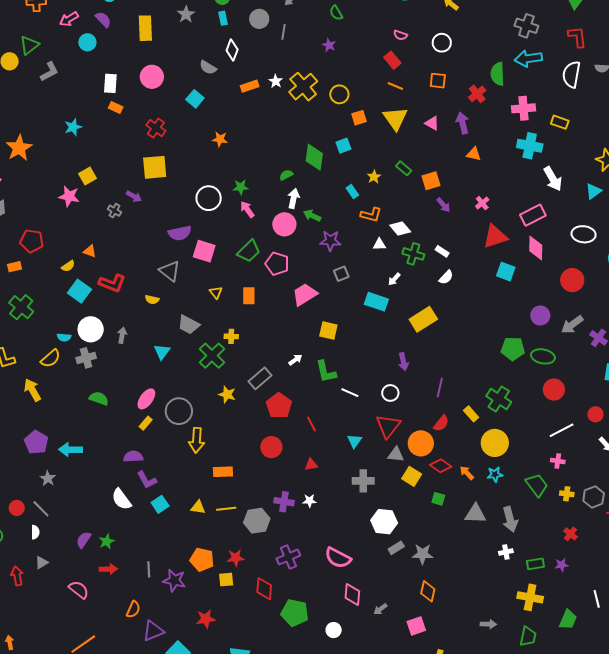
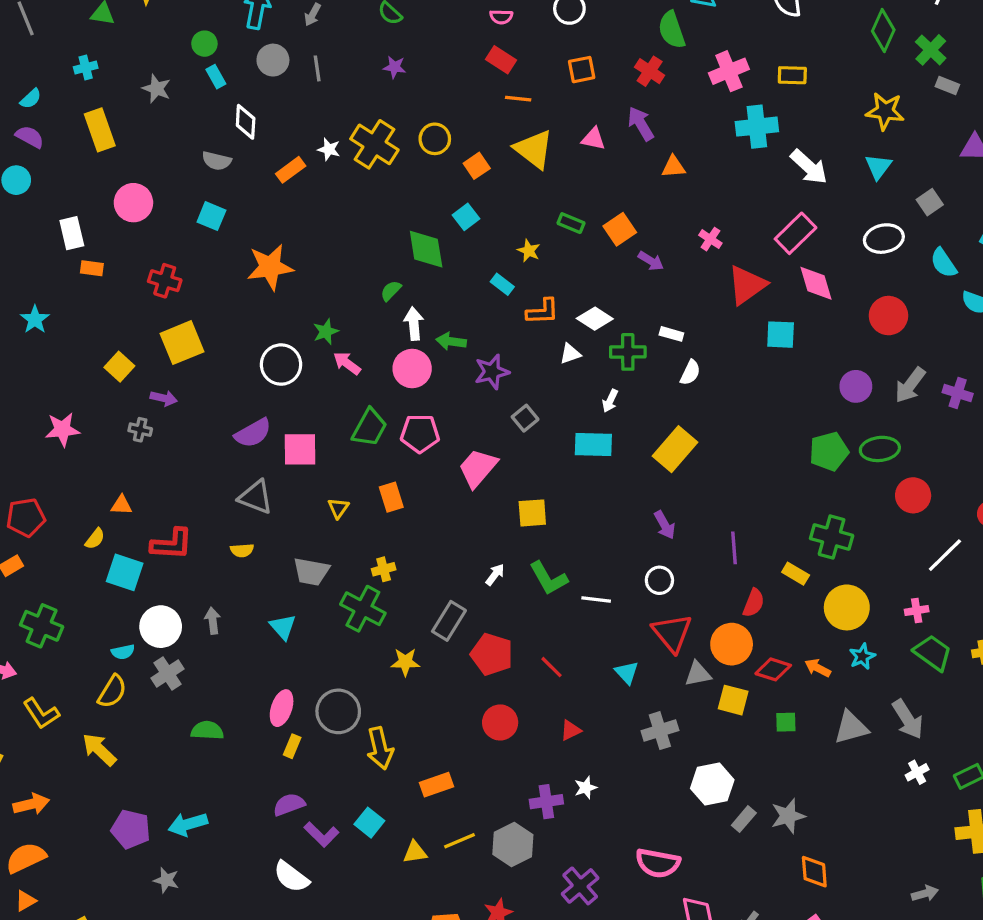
orange star: (220, 139) -> (270, 267), size x1.8
yellow square: (88, 176) -> (119, 367), moved
yellow triangle: (216, 292) -> (338, 508), turned 32
pink cross: (558, 461) -> (917, 610), moved
cyan square: (160, 504) -> (369, 823), moved

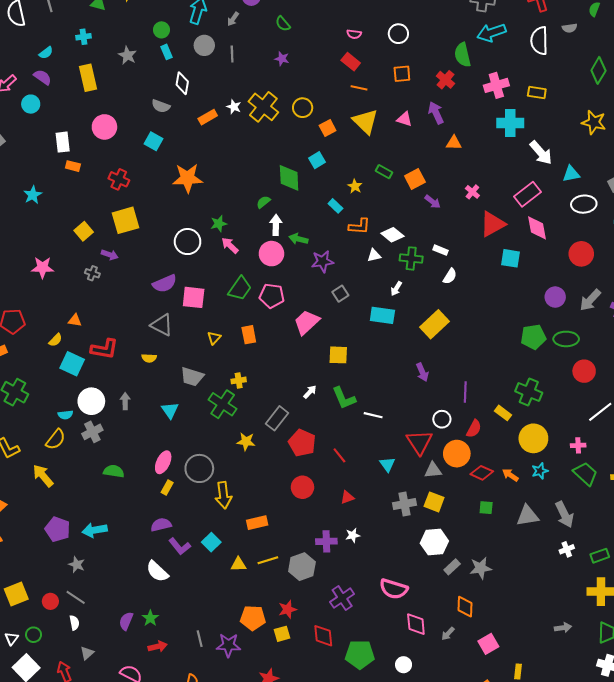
cyan triangle: (878, 167) -> (571, 174), moved, turned 36
white circle: (659, 580) -> (442, 419), moved
yellow square: (733, 700) -> (434, 502), moved
orange diamond: (814, 872) -> (465, 607), moved

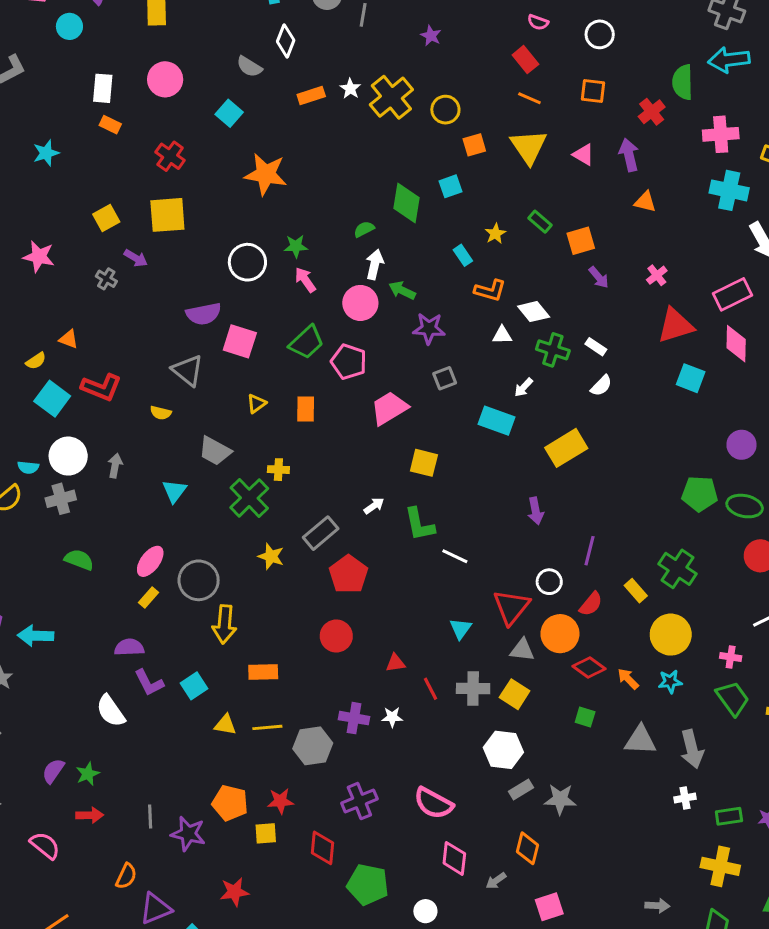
red line: (339, 455) -> (430, 689), moved

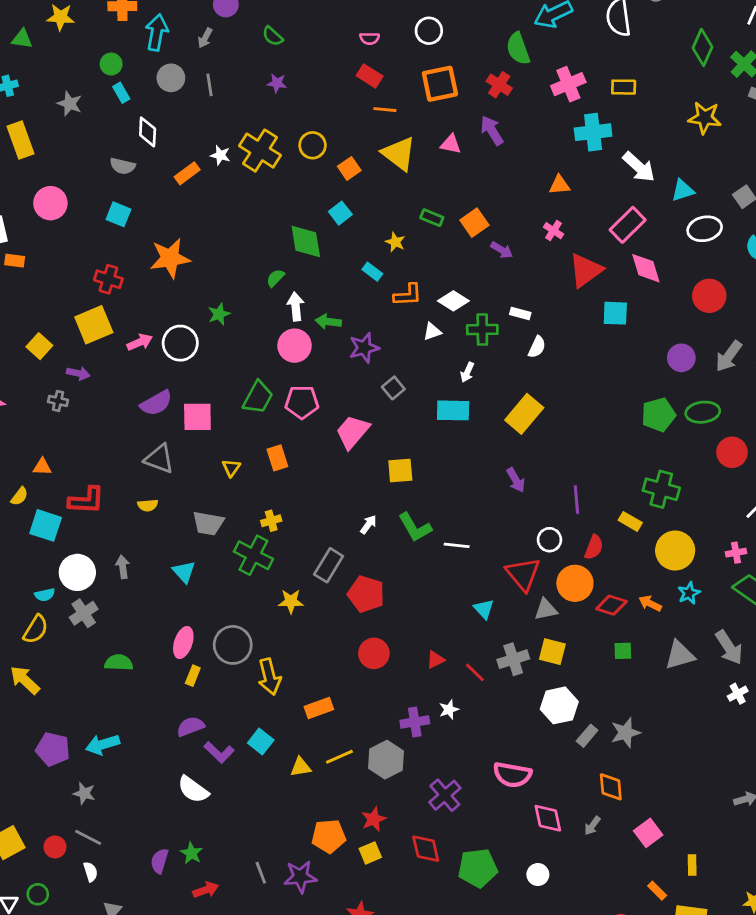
orange square: (593, 91) -> (440, 84), size x1.5
red cross: (170, 156) -> (108, 279), moved
orange triangle: (645, 202) -> (559, 185), moved
pink arrow: (305, 280) -> (140, 342), moved, turned 120

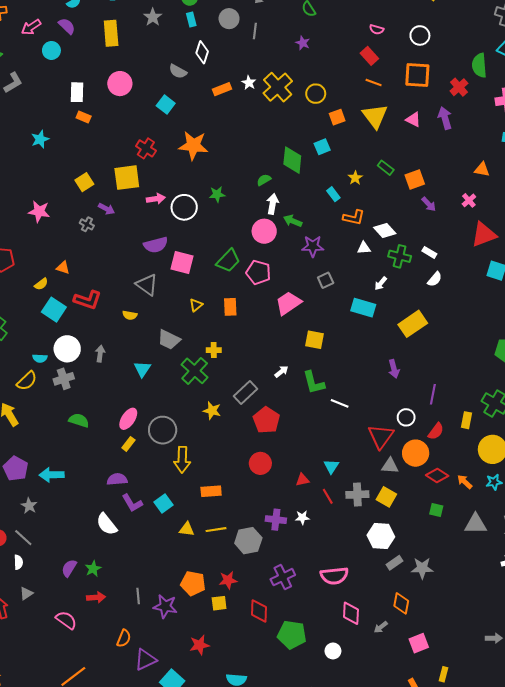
yellow rectangle: (630, 521) -> (467, 420), turned 56
cyan triangle: (484, 609) -> (331, 466), moved
pink semicircle: (512, 775) -> (334, 576), turned -32

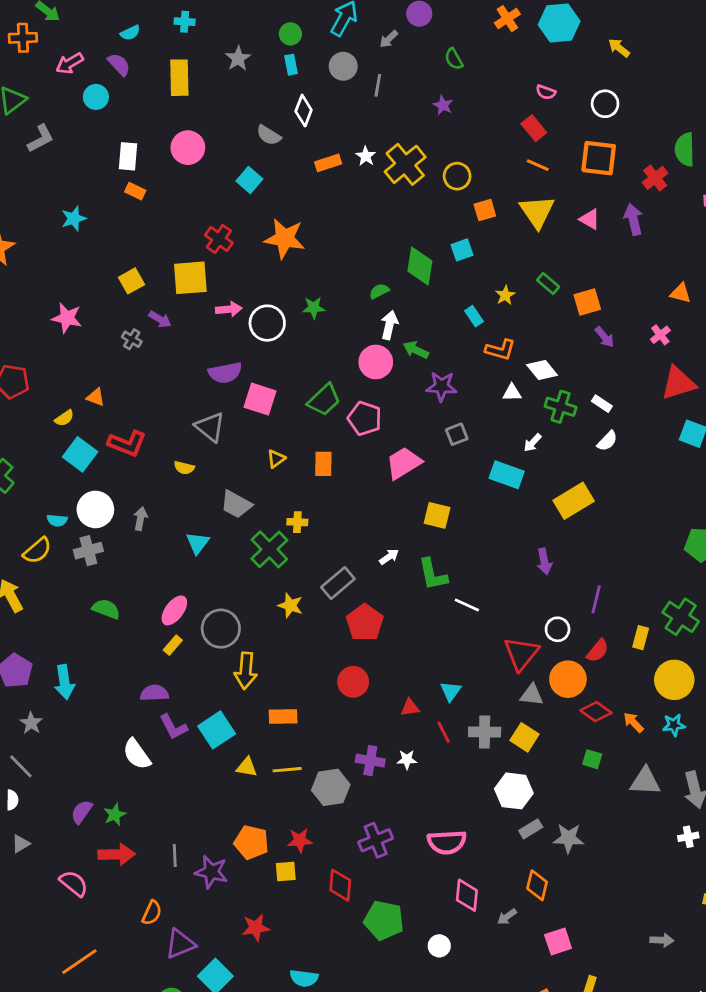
cyan arrow: (52, 475) -> (64, 682), turned -100
cyan square: (164, 504) -> (217, 730), size x1.4
red arrow: (96, 597) -> (117, 854), size x1.4

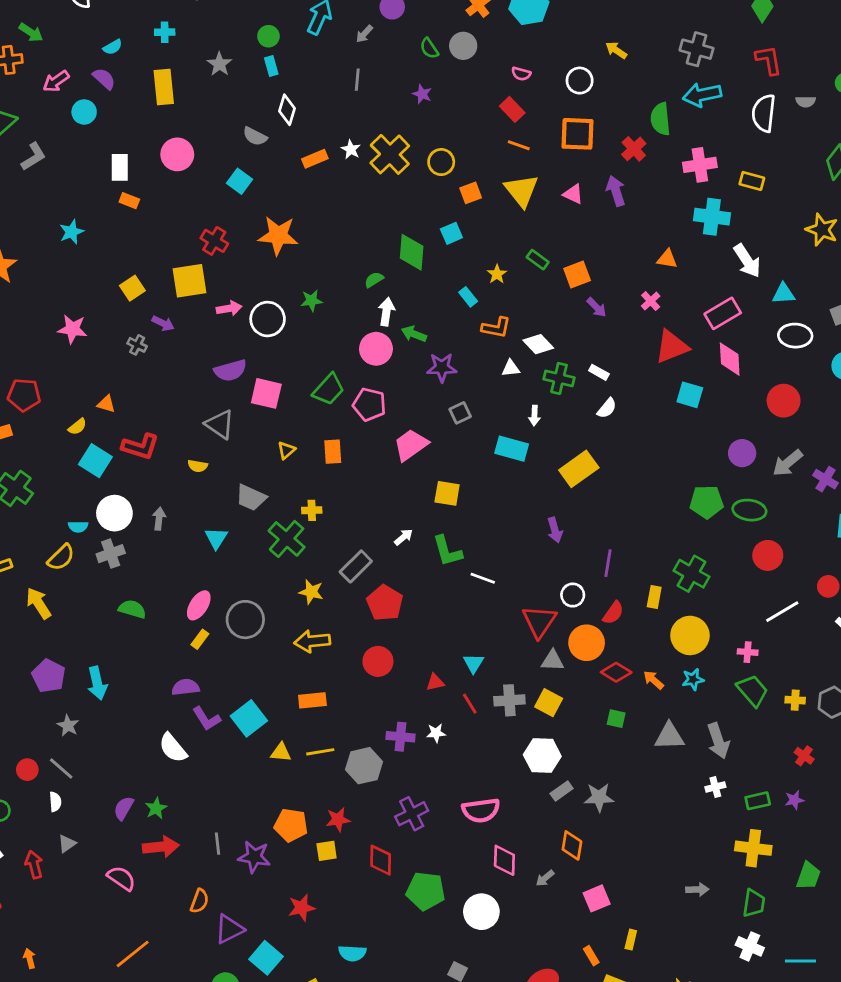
yellow arrow: (619, 48) -> (616, 50), moved
gray circle: (343, 66) -> (463, 46), moved
white arrow: (533, 443) -> (534, 416), turned -36
yellow arrow: (246, 671) -> (312, 641), moved, turned 84
white circle: (439, 946) -> (481, 912), size x1.6

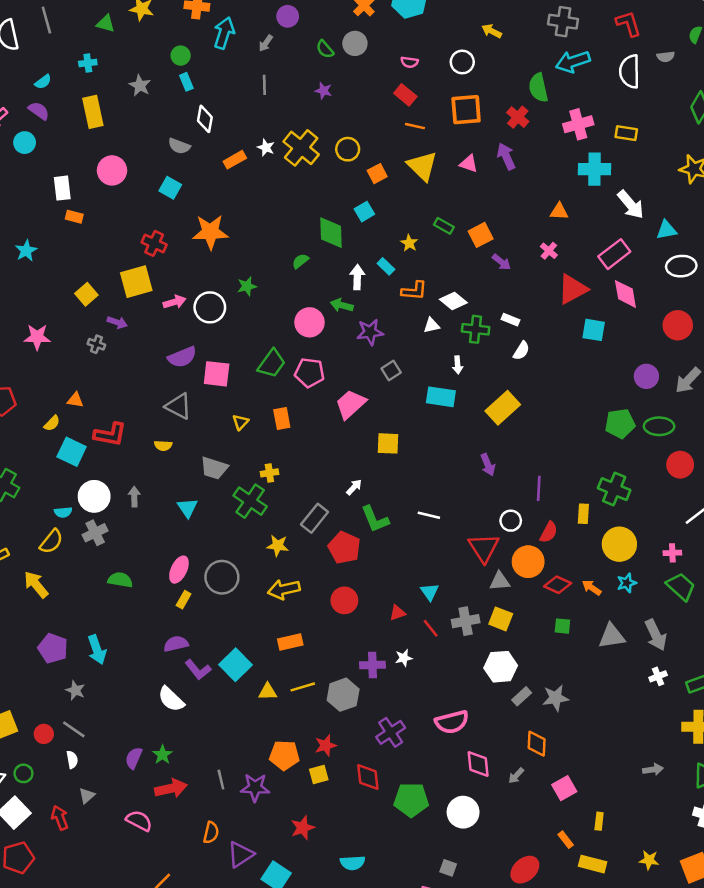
white arrow: (386, 312) -> (357, 277), moved
green L-shape: (447, 551) -> (375, 519), moved

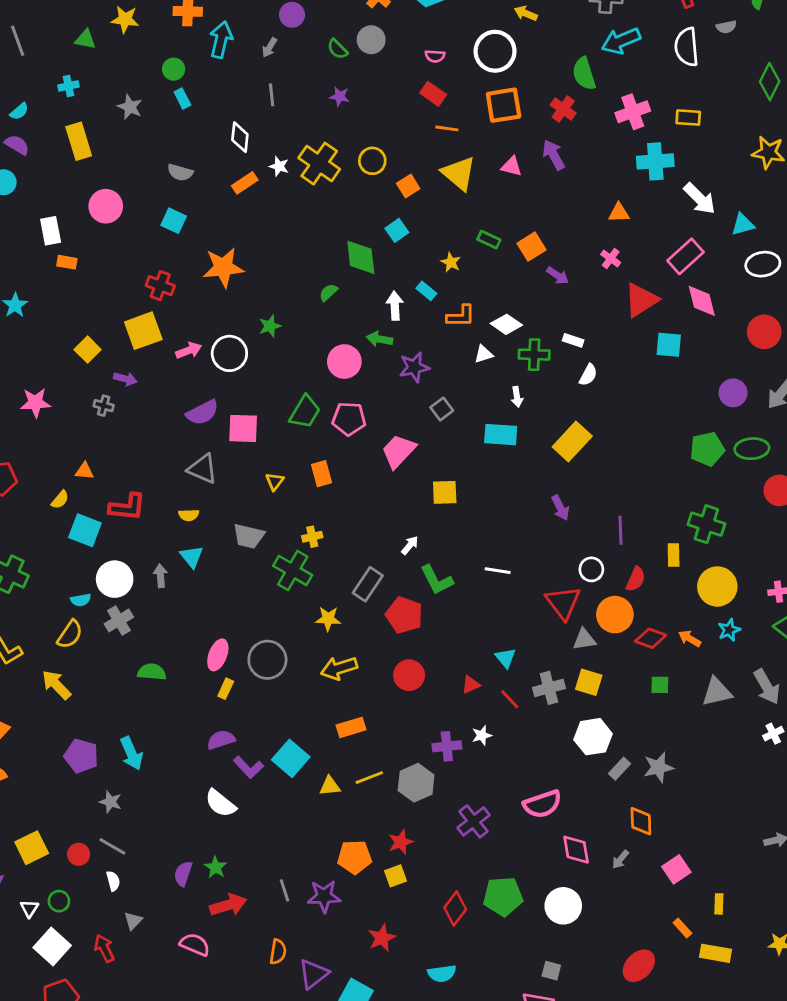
white circle: (462, 62) -> (495, 51), size x1.5
white diamond: (205, 119) -> (240, 137), moved
cyan triangle: (187, 508) -> (192, 557), moved
red diamond: (368, 777) -> (455, 909), moved, turned 48

